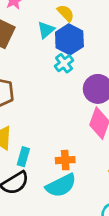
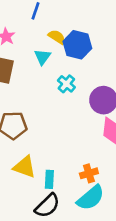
blue hexagon: (69, 39) -> (77, 45), moved

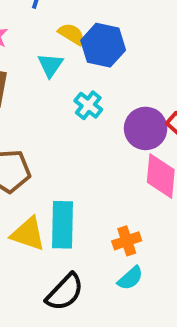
cyan rectangle: (49, 179) -> (63, 225), moved, size x1.6
cyan semicircle: (91, 198) -> (130, 278), size x0.6

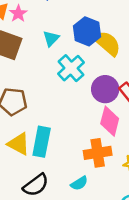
yellow semicircle: (72, 34) -> (107, 43), moved, size x1.6
cyan cross: (88, 105) -> (71, 68), size x1.5
orange cross: (127, 241) -> (98, 153), moved, size x1.5

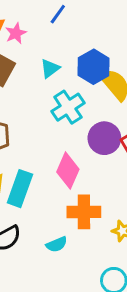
pink diamond: (110, 121) -> (68, 171), moved

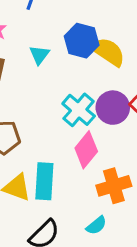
cyan cross: (68, 107) -> (79, 110), moved
pink diamond: (68, 171) -> (86, 150), turned 32

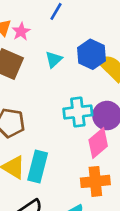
cyan cross: (79, 110) -> (78, 112), turned 32
pink diamond: (86, 150) -> (98, 143), moved

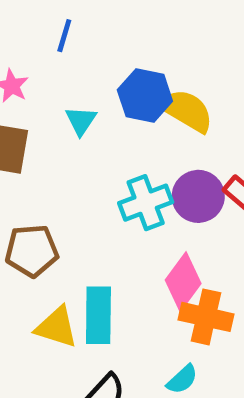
pink diamond: (98, 143) -> (183, 282), moved
orange cross: (95, 181) -> (206, 317), turned 32

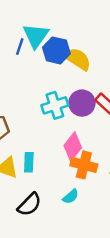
blue line: (64, 36) -> (20, 47), moved
cyan triangle: (81, 121) -> (36, 36), moved, size x1.6
cyan rectangle: (98, 315) -> (29, 162), size x0.7

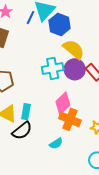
yellow semicircle: (77, 59) -> (74, 49), moved
black semicircle: (29, 204) -> (22, 131), moved

